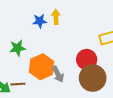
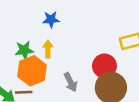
yellow arrow: (56, 17) -> (48, 49), moved
orange hexagon: (42, 67) -> (32, 71), moved

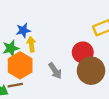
blue star: (51, 19) -> (23, 30), moved

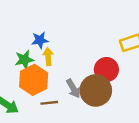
brown circle: (91, 71) -> (96, 90), moved
brown line: (15, 85) -> (49, 103), moved

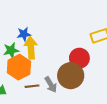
yellow arrow: (48, 57) -> (31, 48), size x1.5
gray arrow: (73, 89) -> (51, 85), moved

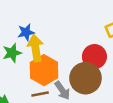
orange hexagon: (19, 67) -> (44, 70), moved

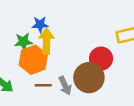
orange hexagon: (44, 70) -> (33, 60), moved

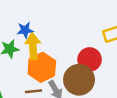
orange hexagon: (33, 60) -> (42, 67), moved

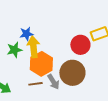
red circle: (90, 59) -> (80, 45), moved

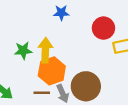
blue star: (26, 34) -> (61, 13), moved
red circle: (80, 45) -> (103, 28), moved

